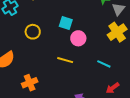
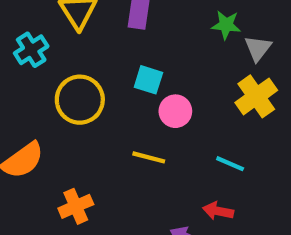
yellow circle: (33, 32) -> (80, 100), size x1.5
red arrow: (113, 88) -> (218, 211), moved, turned 48

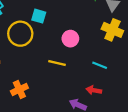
cyan square: (148, 80) -> (39, 16), moved
yellow cross: (256, 96) -> (112, 30), turned -30

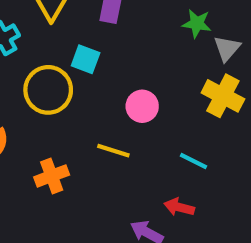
orange cross: (19, 89) -> (52, 176), moved

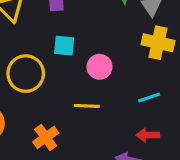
cyan square: (86, 59) -> (64, 46), moved
cyan line: (194, 161) -> (149, 97), turned -30

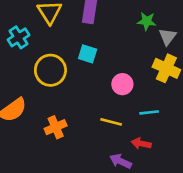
pink circle: (100, 67) -> (122, 84), moved
yellow line: (87, 106) -> (111, 122), moved

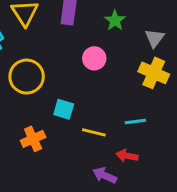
green star: (147, 21) -> (115, 20), moved, turned 30
cyan square: (88, 54) -> (64, 109), moved
pink circle: (122, 84) -> (94, 58), moved

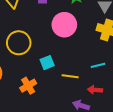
pink circle: (94, 58) -> (64, 25), size x1.5
cyan square: (64, 109) -> (47, 63), turned -32

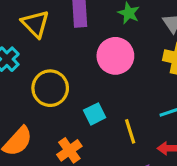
yellow line: (70, 76) -> (130, 131), turned 70

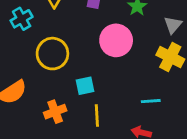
yellow line: (130, 131) -> (97, 115), moved

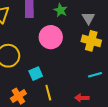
cyan line: (151, 101) -> (95, 75), moved

